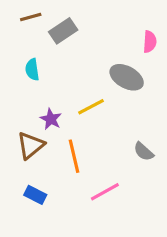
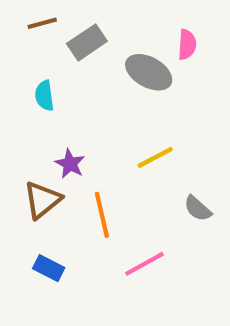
pink semicircle: (150, 42) -> (187, 45), moved
gray ellipse: (127, 77) -> (149, 72), moved
yellow line: (91, 107) -> (155, 157), moved

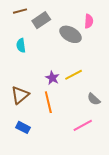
purple star: (70, 164) -> (52, 78), moved
pink line: (144, 264) -> (83, 125), moved

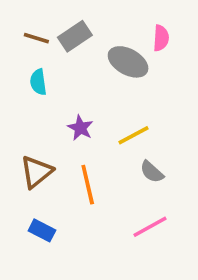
brown line: (20, 11) -> (36, 38), moved, turned 32
purple star: (52, 78) -> (80, 128), moved
gray semicircle: (94, 99) -> (152, 172), moved

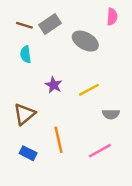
pink semicircle: (161, 38) -> (112, 17), moved
gray semicircle: (152, 172) -> (111, 114), moved, turned -42
orange line: (88, 185) -> (58, 140), moved

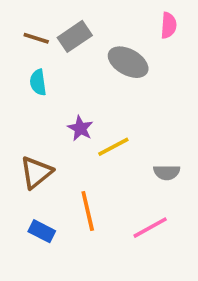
yellow line: (89, 90) -> (113, 147), moved

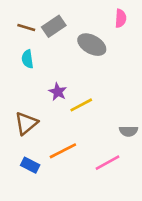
gray semicircle: (167, 172) -> (128, 131), moved
orange line: (88, 211) -> (63, 151), turned 76

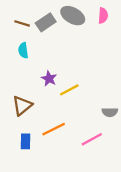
gray ellipse: (92, 45) -> (73, 16), moved
blue rectangle: (30, 165) -> (25, 141), turned 64

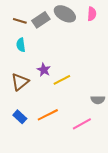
brown triangle: (22, 106) -> (20, 82), moved
blue rectangle: (25, 141) -> (20, 117), moved, turned -48

